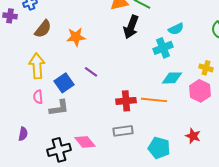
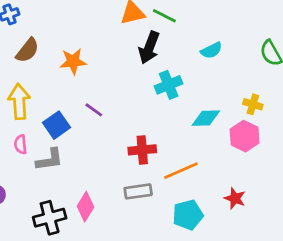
cyan cross: (163, 48) -> (169, 85), moved
orange line: (154, 100) -> (181, 171), moved, turned -30
pink diamond: (85, 142) -> (86, 207), turned 70
cyan pentagon: (159, 148) -> (188, 215), turned -30

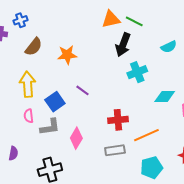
pink diamond: (86, 207) -> (76, 138), moved

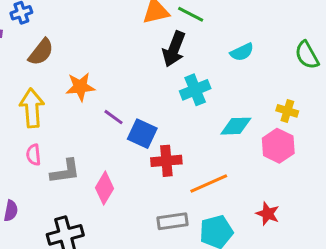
orange star: (67, 55) -> (80, 87), moved
blue square: (55, 102) -> (142, 134), moved, turned -30
gray rectangle: (115, 150) -> (172, 221), moved

